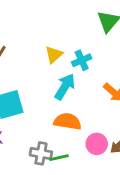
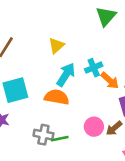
cyan cross: (82, 60) -> (94, 68), moved
orange semicircle: (68, 121) -> (57, 97), moved

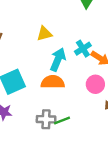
yellow triangle: (56, 46) -> (44, 34), turned 35
pink circle: (94, 127) -> (95, 84), moved

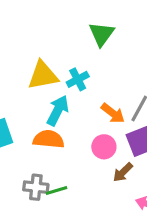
yellow triangle: (44, 34) -> (43, 75), size x1.5
cyan cross: (83, 49) -> (78, 79), moved

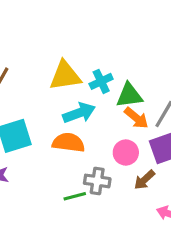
green triangle: (102, 34) -> (129, 95), moved, turned 44
cyan arrow: (58, 110) -> (79, 113), turned 40
gray cross: (36, 187) -> (97, 181), moved

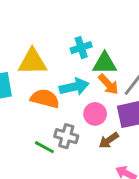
yellow triangle: (65, 76) -> (32, 62), moved
cyan arrow: (79, 113) -> (74, 87), moved
green line: (75, 196) -> (44, 147), turned 36

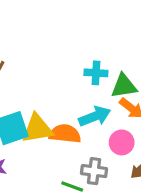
cyan cross: (81, 48) -> (96, 73), turned 30
yellow triangle: (32, 62) -> (37, 129), moved

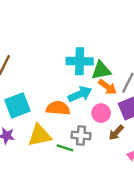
cyan cross: (96, 73) -> (80, 61), size x1.5
yellow triangle: (37, 129) -> (39, 135), moved

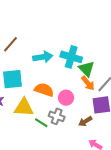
green triangle: (101, 70) -> (86, 69), turned 42
cyan arrow: (80, 94) -> (43, 57), moved
pink circle: (101, 113) -> (66, 98), moved

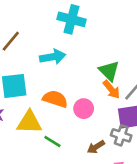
cyan cross: (71, 57) -> (72, 19), moved
gray cross: (57, 116) -> (121, 135), moved
brown arrow: (85, 121) -> (96, 147), moved

